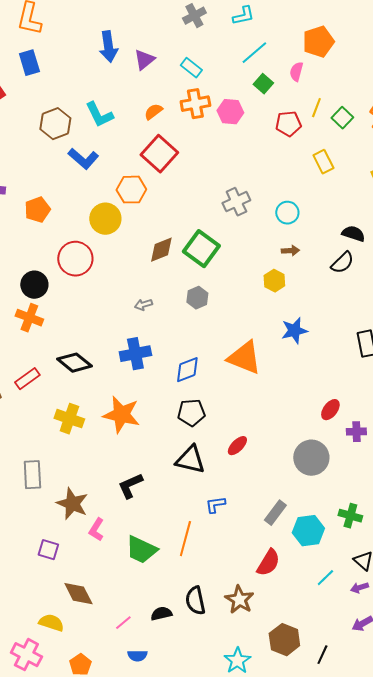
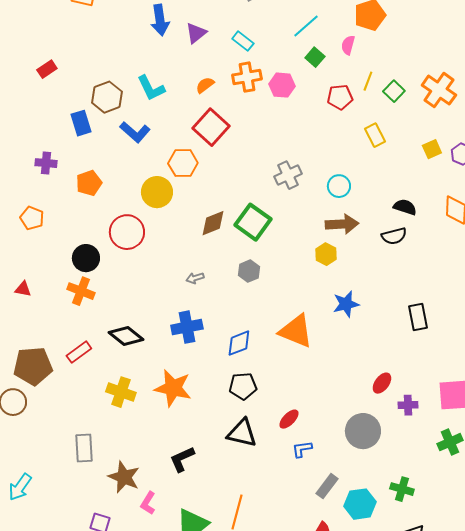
blue rectangle: (29, 63) -> (81, 123), moved
brown arrow: (290, 251) -> (342, 224), size x1.8
black semicircle: (342, 263) -> (394, 236), turned 30
blue L-shape: (215, 505) -> (302, 449), moved

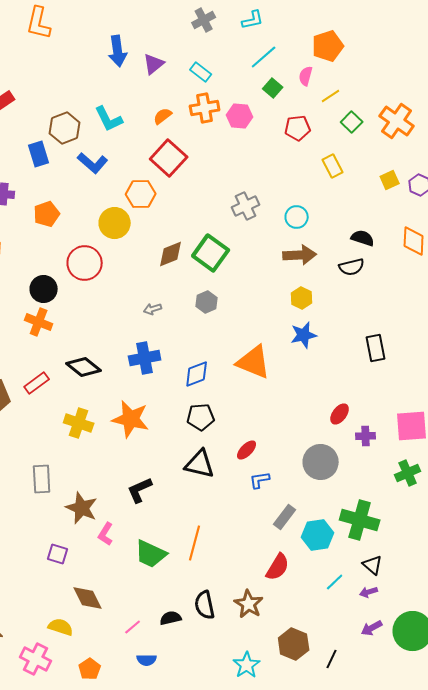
yellow line: (368, 81) -> (331, 96), moved, turned 36
yellow hexagon: (326, 254) -> (302, 298), moved
green cross: (402, 489) -> (360, 520), size x1.6

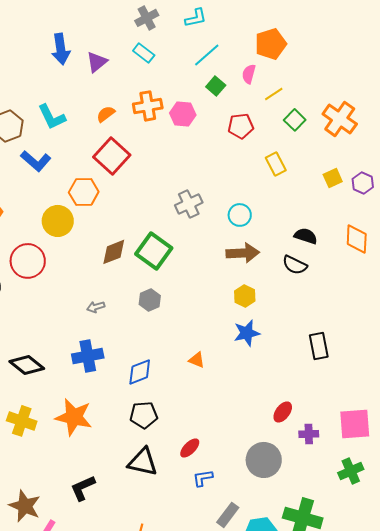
cyan rectangle: (201, 72) -> (144, 53), moved
black semicircle: (352, 267) -> (295, 265), turned 40
orange triangle: (254, 362) -> (197, 360), size x0.5

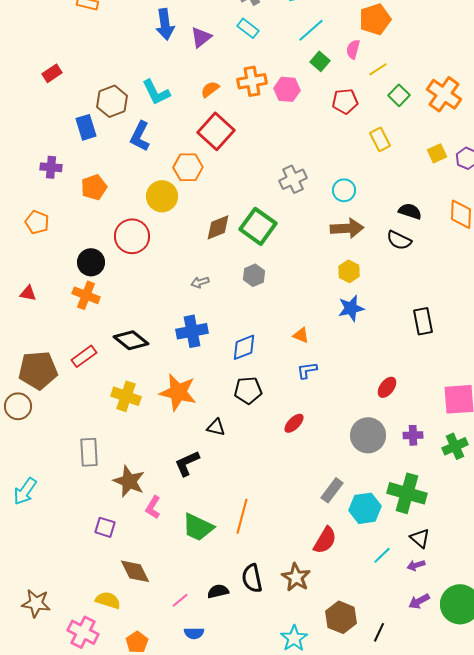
blue L-shape: (36, 161) -> (140, 136), turned 76
purple cross: (309, 434) -> (413, 435), moved
black triangle: (143, 462) -> (216, 427), moved, size x0.6
blue L-shape: (203, 478) -> (307, 370), moved

